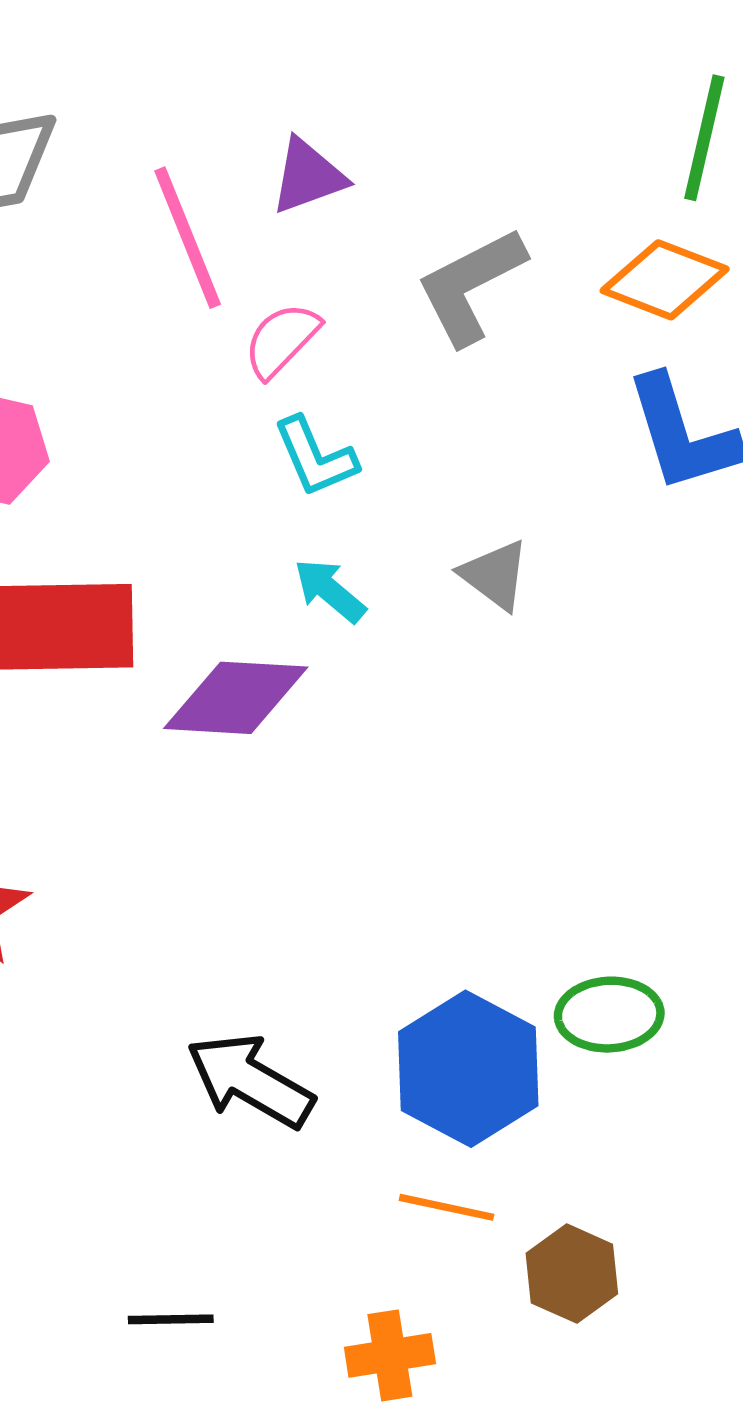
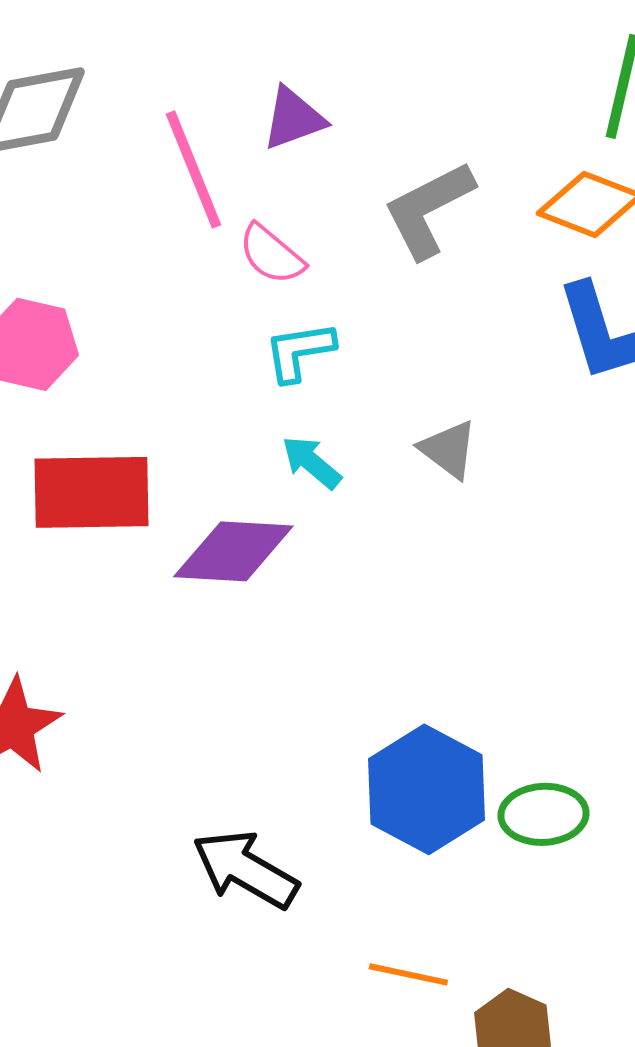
pink semicircle: (282, 340) -> (271, 254), turned -94
cyan L-shape: (315, 457) -> (299, 351), turned 104
blue hexagon: (468, 1069) -> (426, 789), moved

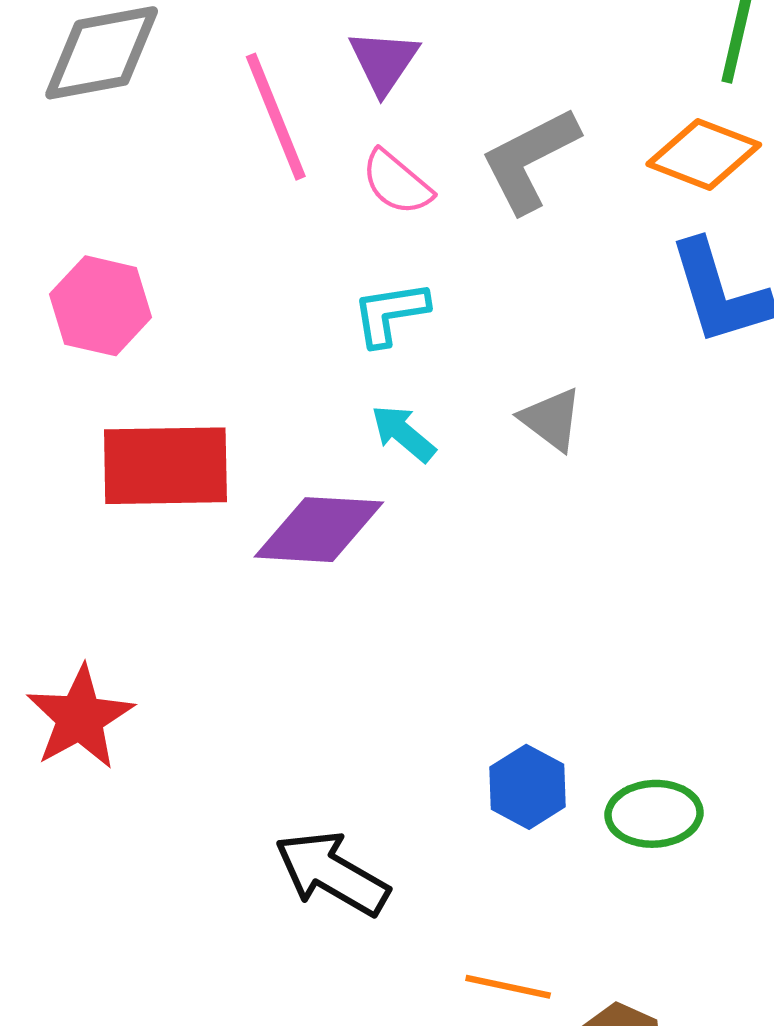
purple triangle: (293, 118) -> (384, 61), turned -36
pink semicircle: (271, 254) -> (397, 183), moved
blue hexagon: (426, 789) -> (528, 787), size x0.6

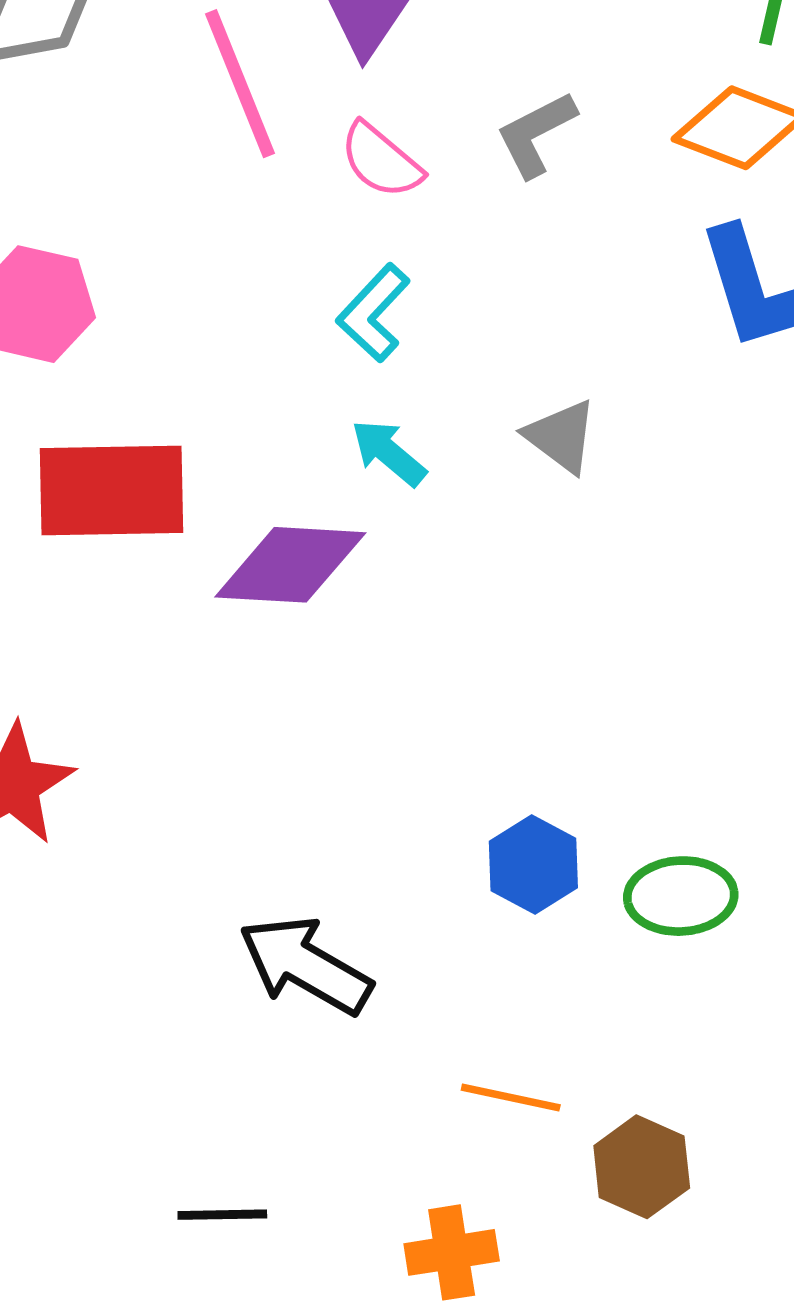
gray L-shape: (530, 160) -> (536, 134), size x0.7
cyan L-shape: (390, 313) -> (373, 313), turned -38

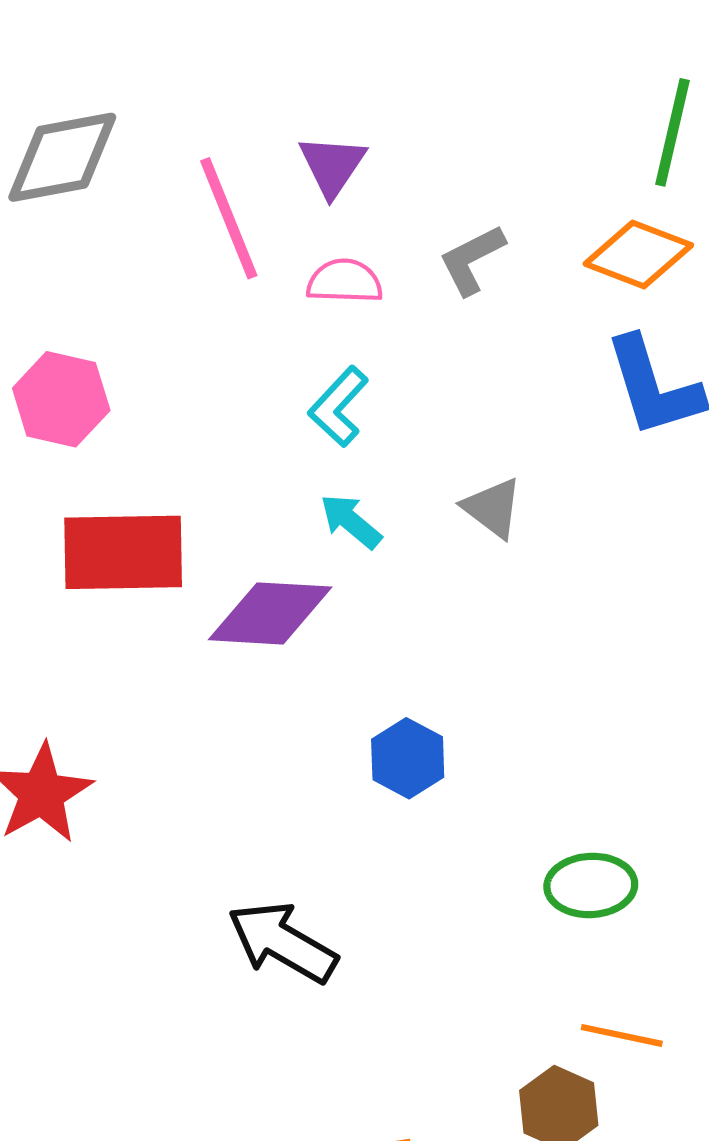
pink semicircle: (381, 161) -> (345, 281), turned 142
blue hexagon: (533, 865) -> (408, 758), moved
orange line: (511, 1098) -> (622, 1035), moved

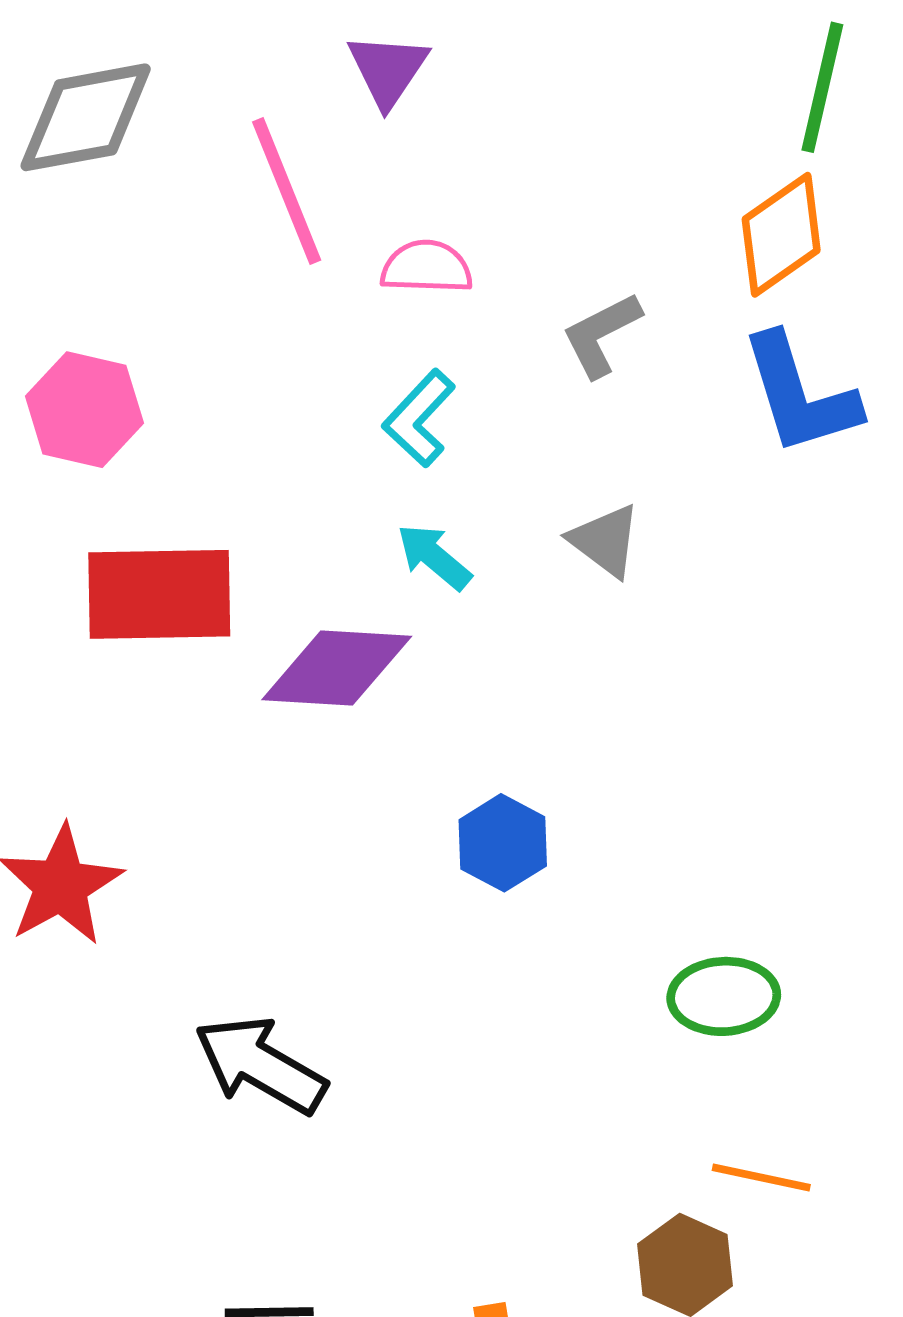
purple triangle: (332, 166) -> (388, 70), moved
orange diamond: (638, 254) -> (781, 235), turned -56
gray L-shape: (472, 260) -> (601, 335), moved
black arrow: (283, 942) -> (260, 1065), moved

